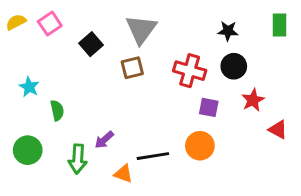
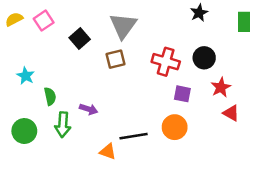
black star: (228, 31) -> (199, 13), moved, turned -30
red triangle: (278, 130) -> (231, 113), moved
purple arrow: (104, 140) -> (89, 109), moved, turned -120
green arrow: (78, 159) -> (63, 125), moved

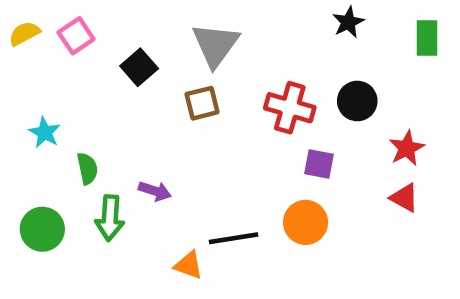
red star: (221, 87) -> (407, 148), moved

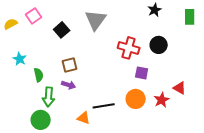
yellow semicircle: (24, 34) -> (11, 24), moved
brown square: (202, 103) -> (70, 65), moved
red star: (407, 148) -> (162, 100), moved
green circle: (42, 229) -> (41, 120), moved

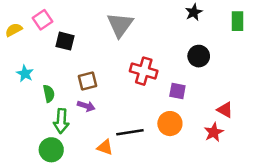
black square: (62, 30) -> (65, 41), moved, turned -35
red cross: (129, 48) -> (144, 71), moved
red star: (162, 100) -> (214, 132), moved

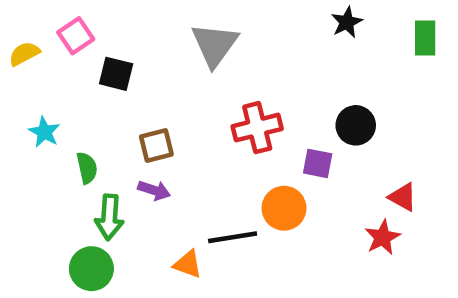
black circle: (199, 56) -> (356, 125), moved
red cross: (144, 71) -> (257, 128), turned -30
orange circle: (170, 124) -> (284, 208), moved

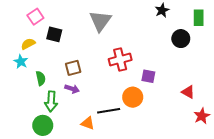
yellow semicircle: (24, 54) -> (28, 44), moved
black circle: (356, 125) -> (181, 39), moved
red star: (383, 237) -> (202, 116), moved

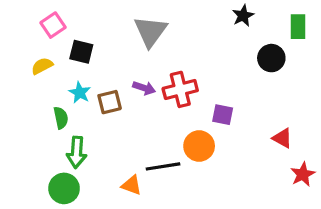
cyan star: (21, 62) -> (80, 93), moved
purple arrow: (72, 89) -> (144, 88), moved

